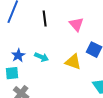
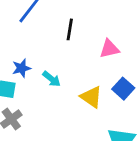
pink triangle: (76, 24) -> (109, 49), turned 42

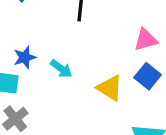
pink triangle: (109, 49) -> (146, 40), moved

